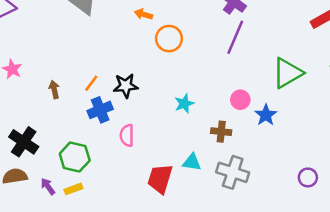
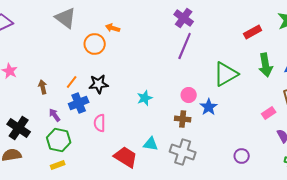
orange circle: (169, 39) -> (95, 44), moved
brown cross: (221, 132) -> (183, 119), moved
red trapezoid: (160, 179) -> (126, 157), turned 105
purple arrow: (48, 186) -> (55, 115), moved

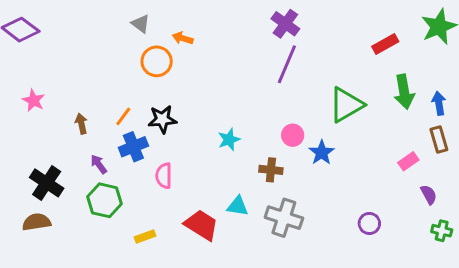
gray triangle: (66, 18) -> (141, 24), moved, size x0.6
brown cross: (183, 119) -> (271, 170), moved
yellow rectangle: (58, 165) -> (145, 237), moved

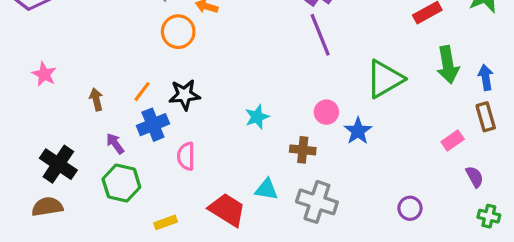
purple line: (287, 64) -> (320, 35), turned -45

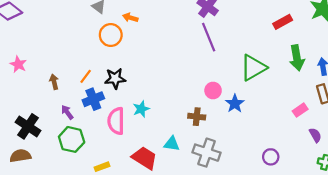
cyan star: (257, 117) -> (141, 109), moved
pink semicircle: (186, 156) -> (116, 121), size x1.4

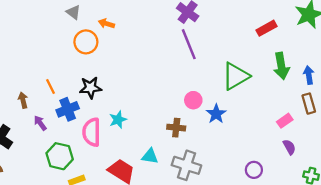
orange line: (86, 76) -> (50, 86), moved, turned -64
brown arrow: (54, 82) -> (23, 100), moved
purple semicircle: (315, 135) -> (289, 147), moved
green hexagon: (72, 139) -> (60, 156), moved

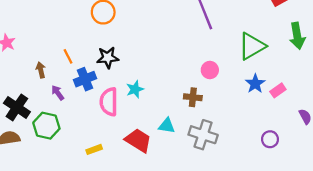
blue star: (216, 114) -> (255, 84), moved
pink rectangle: (285, 121) -> (278, 90), moved
green hexagon: (60, 156) -> (46, 126), moved

